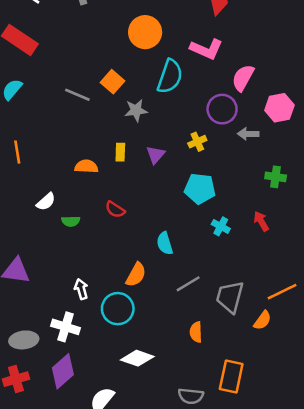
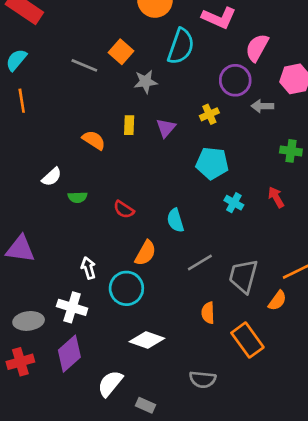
orange line: (17, 152) -> (22, 101), moved
orange semicircle: (86, 166) -> (94, 140), turned 30
red semicircle: (115, 209) -> (124, 209), moved
orange rectangle: (231, 376) -> (247, 340), moved, turned -48

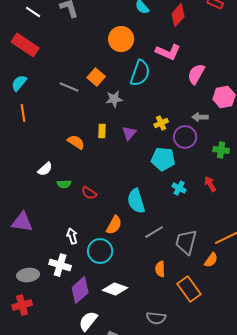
purple circle: (235, 80) -> (185, 137), moved
red semicircle: (124, 209) -> (89, 193), moved
cyan semicircle: (175, 220) -> (136, 201), size x1.4
purple diamond: (69, 354) -> (80, 290), moved

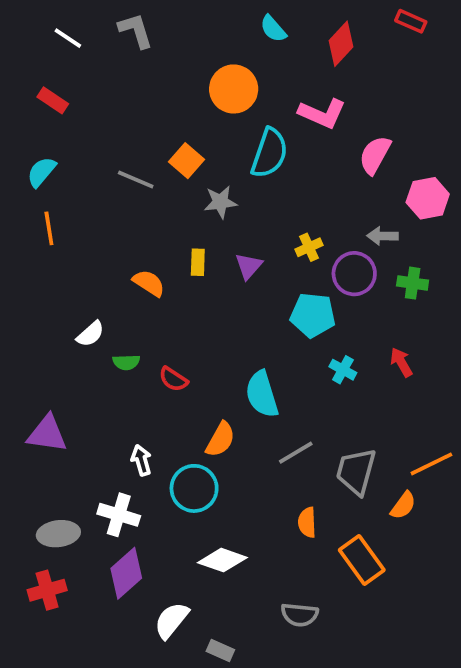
red rectangle: (25, 45) -> (53, 100), size x0.6
green cross: (221, 150) -> (413, 283), moved
purple diamond: (80, 290) -> (126, 573), moved

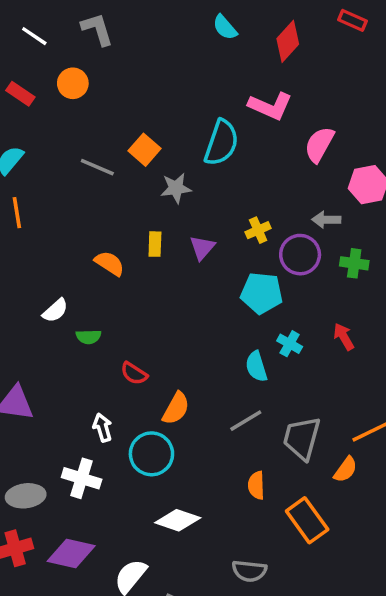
orange circle: (234, 89) -> (73, 83), moved, size x0.7
red semicircle: (173, 379) -> (134, 373), moved
cyan semicircle: (262, 394) -> (256, 366), moved, size x0.7
purple diamond: (126, 573) -> (71, 553), moved, turned 54

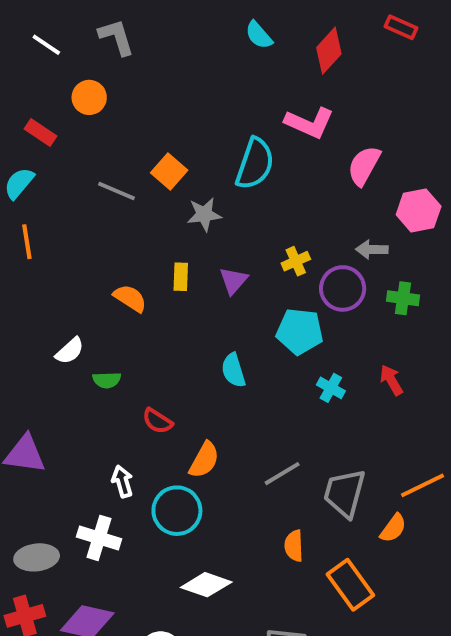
red rectangle: (20, 94) -> (40, 133), moved
cyan semicircle: (256, 366) -> (233, 370), moved

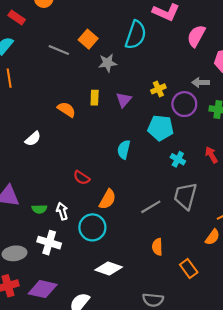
cyan semicircle: (233, 370) -> (124, 150), turned 30
green semicircle: (107, 380) -> (39, 209), moved
gray trapezoid: (345, 493) -> (185, 196), moved
orange rectangle: (350, 585) -> (189, 269), size x0.7

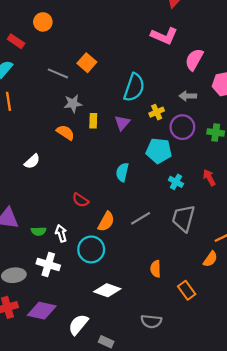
cyan semicircle: (136, 35) -> (134, 87), moved
gray star: (108, 63) -> (73, 103), moved
gray arrow: (201, 82) -> (188, 96), moved
gray line: (151, 207) -> (141, 218), moved

